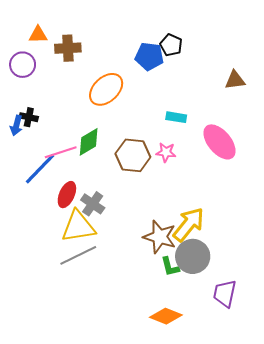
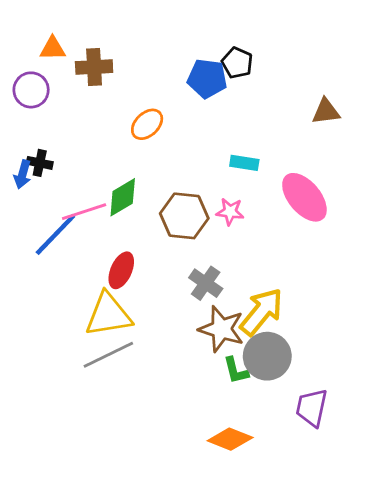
orange ellipse: (106, 89) -> (147, 124), size x0.7
red ellipse: (67, 195) -> (121, 270), moved
gray cross: (93, 204) -> (206, 283), moved

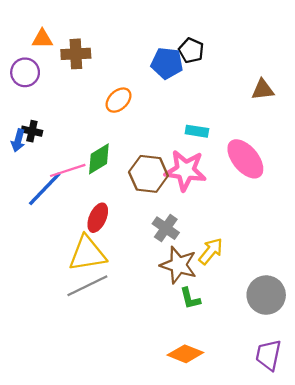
pink star: (230, 212) -> (185, 170), size x1.8
yellow arrow: (262, 312) -> (211, 251), size x0.7
gray circle: (267, 356) -> (266, 295), moved
purple trapezoid: (312, 408) -> (268, 355), moved

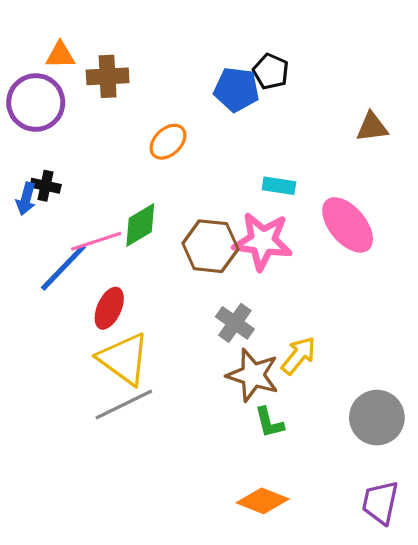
purple circle: (25, 72) -> (36, 102), size x1.4
red ellipse: (98, 218) -> (109, 308), moved
yellow triangle: (87, 253) -> (124, 359), turned 45

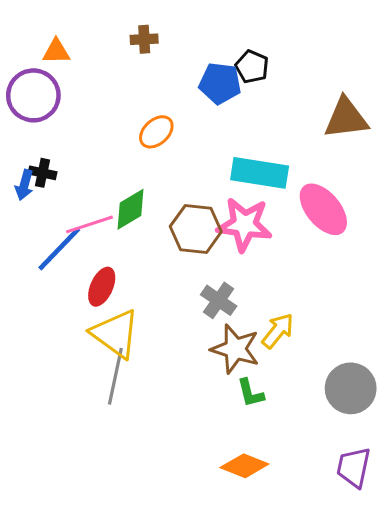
brown cross: (108, 76) -> (144, 39), moved, size x0.7
brown triangle: (372, 127) -> (346, 118), size x1.5
cyan rectangle: (279, 186) -> (260, 173), size x1.8
gray line: (124, 405) -> (115, 376), turned -52

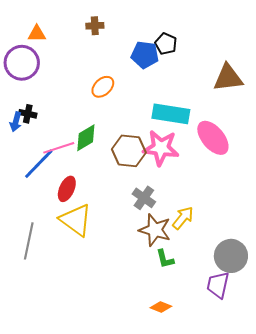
gray line: (115, 376) -> (29, 241), moved
orange diamond: (244, 466) -> (161, 307), size x0.7
purple trapezoid: (354, 467) -> (218, 285), moved

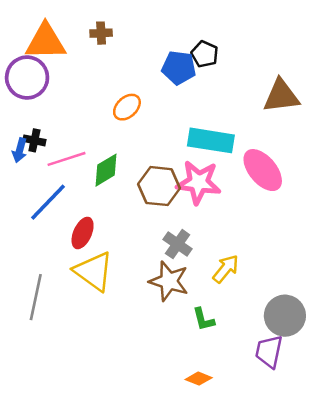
brown cross: (95, 26) -> (101, 33), moved
orange triangle: (37, 34) -> (46, 42), size x1.8
pink line: (59, 148) -> (67, 159), moved
brown star: (155, 230) -> (169, 281), moved

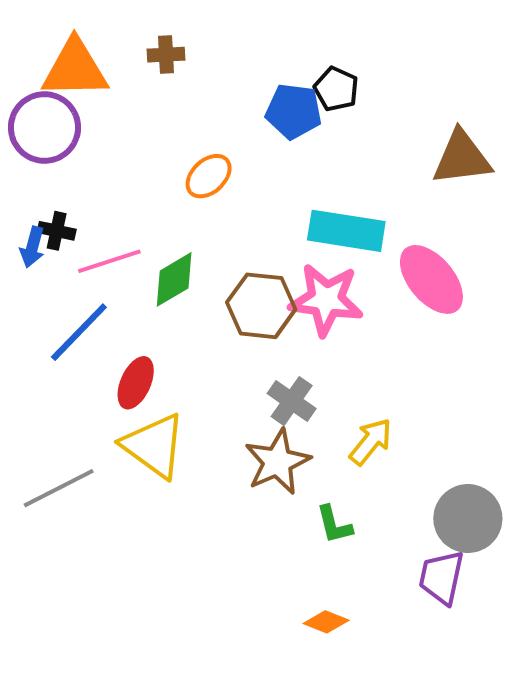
brown star: (169, 281) -> (277, 462), turned 30
gray line: (36, 297) -> (59, 488), turned 51

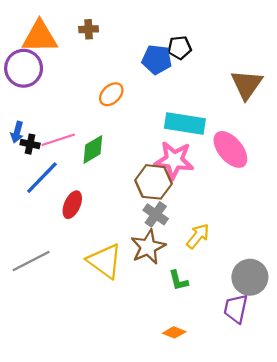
black pentagon: (336, 89) -> (179, 48), turned -30
brown triangle: (462, 158) -> (247, 84), turned -48
black cross: (57, 231) -> (30, 144), moved
brown hexagon: (261, 306) -> (154, 182), moved
yellow triangle: (154, 446) -> (105, 261), moved

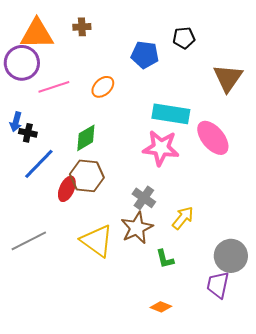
black pentagon: (179, 48) -> (184, 38), moved
pink line: (58, 140) -> (54, 87), moved
brown hexagon: (154, 182) -> (87, 176), moved

